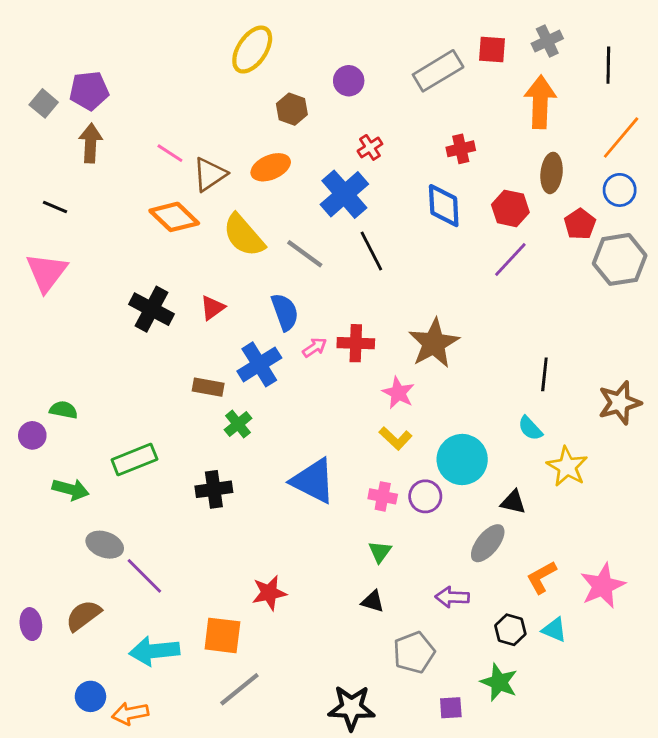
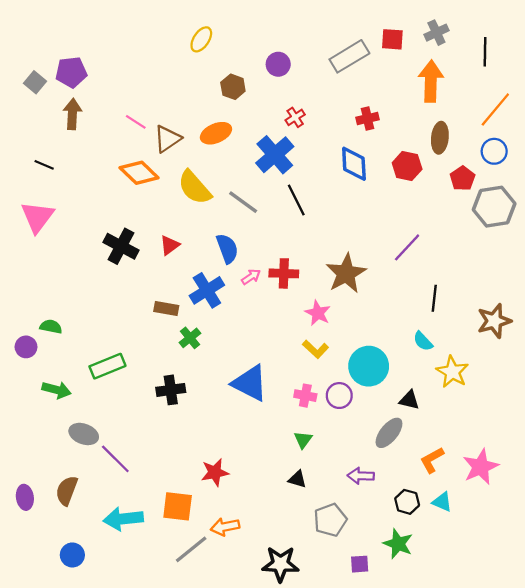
yellow ellipse: (252, 50) -> (201, 39), size x0.7
purple line: (510, 259) -> (407, 247), moved
brown semicircle: (83, 616) -> (67, 491), turned -32
orange arrow: (130, 713) -> (225, 527), moved

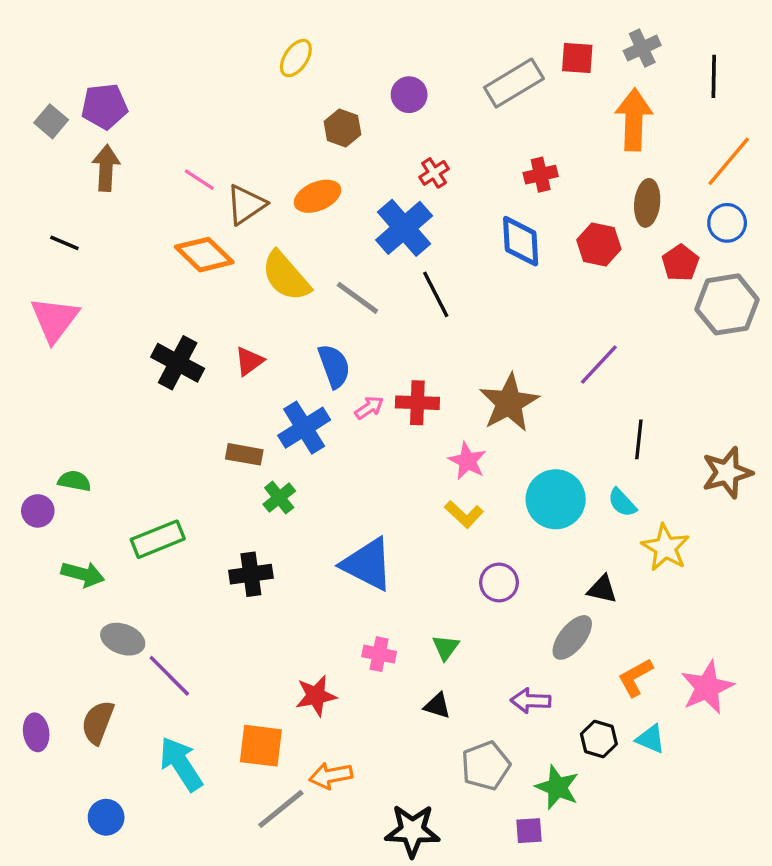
cyan circle: (369, 366) -> (556, 499), moved
pink cross: (305, 396) -> (379, 654), moved
cyan arrow: (123, 519) -> (181, 764), turned 63
green star: (398, 544) -> (557, 787), moved

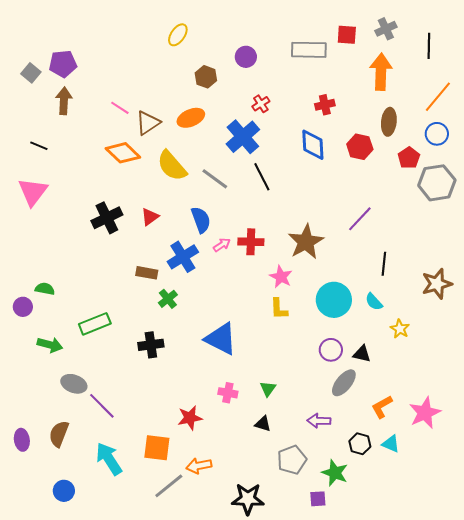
gray rectangle: (514, 83) -> (309, 50), turned 32
black cross: (178, 363) -> (107, 218), turned 36
yellow L-shape: (464, 514) -> (279, 309), turned 45
yellow star: (665, 548) -> (400, 329), size x0.7
purple circle: (499, 583) -> (331, 350), moved

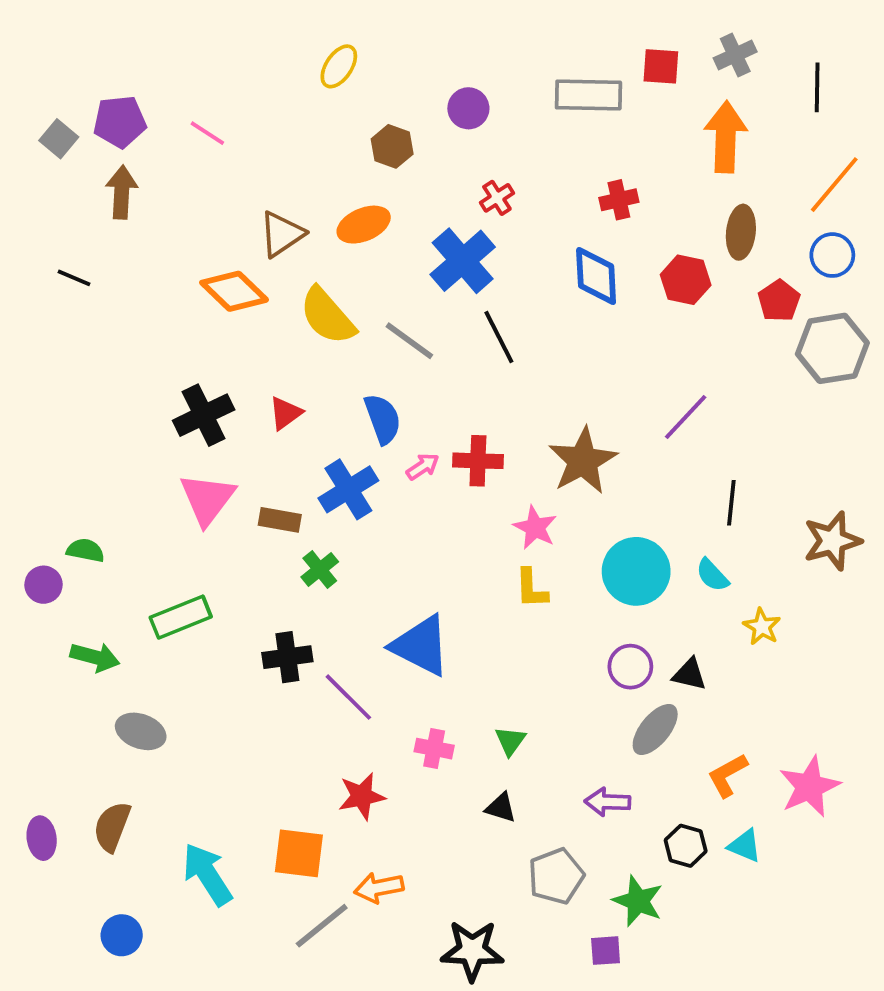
pink line: (120, 108) -> (207, 133), moved
pink triangle: (33, 192) -> (207, 499), moved
purple line: (102, 406) -> (348, 697), moved

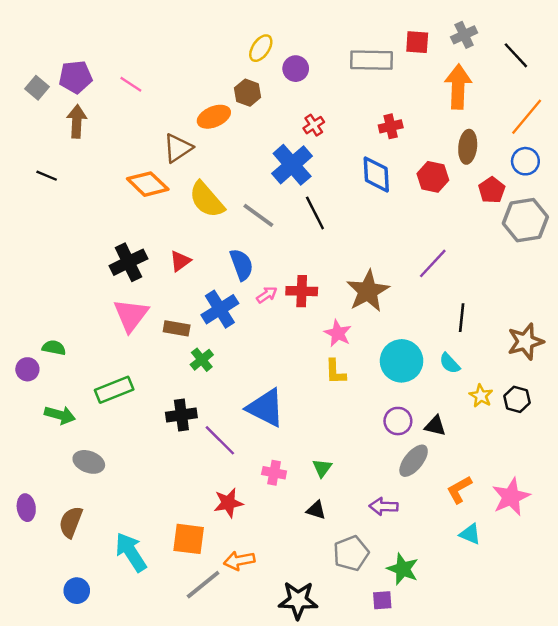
yellow ellipse: (339, 66) -> (261, 48), moved
black line: (817, 87) -> (516, 55), turned -44
orange ellipse: (364, 225) -> (214, 117), moved
purple ellipse: (42, 838) -> (26, 508), moved
black hexagon: (686, 846) -> (517, 399), moved

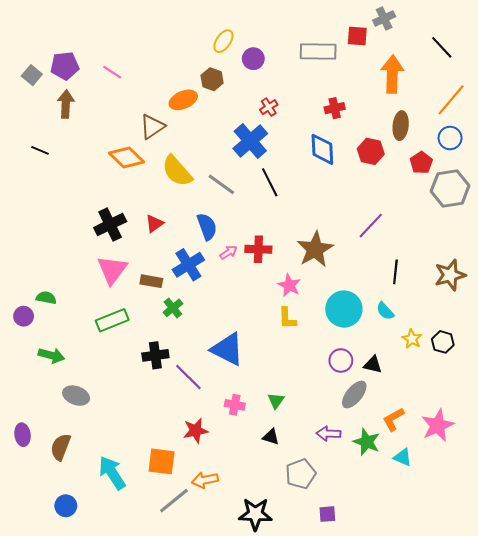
gray cross: (464, 35) -> (384, 18), moved
brown star: (525, 342) -> (450, 275), moved
green rectangle: (114, 390) -> (112, 320), moved
green star: (403, 569) -> (367, 442), moved

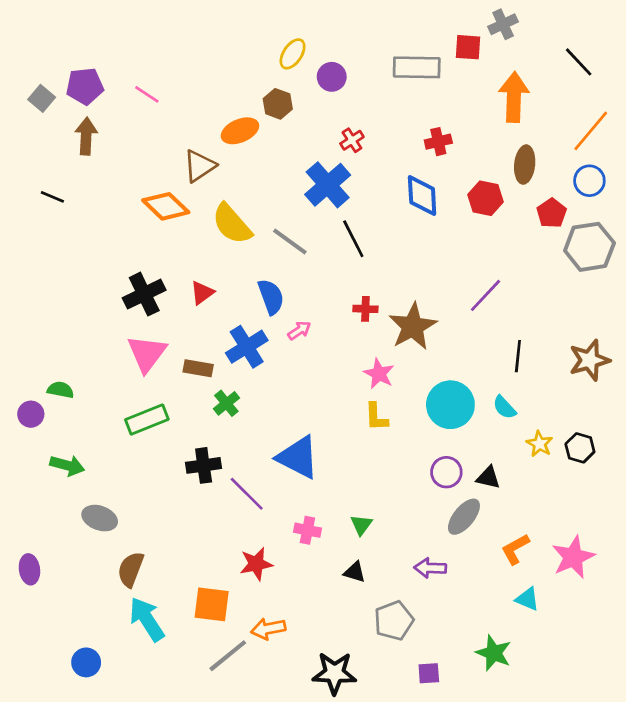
red cross: (258, 249) -> (365, 309), moved, size x0.7
green star: (367, 442) -> (494, 653), moved
brown semicircle: (61, 447) -> (131, 569), moved

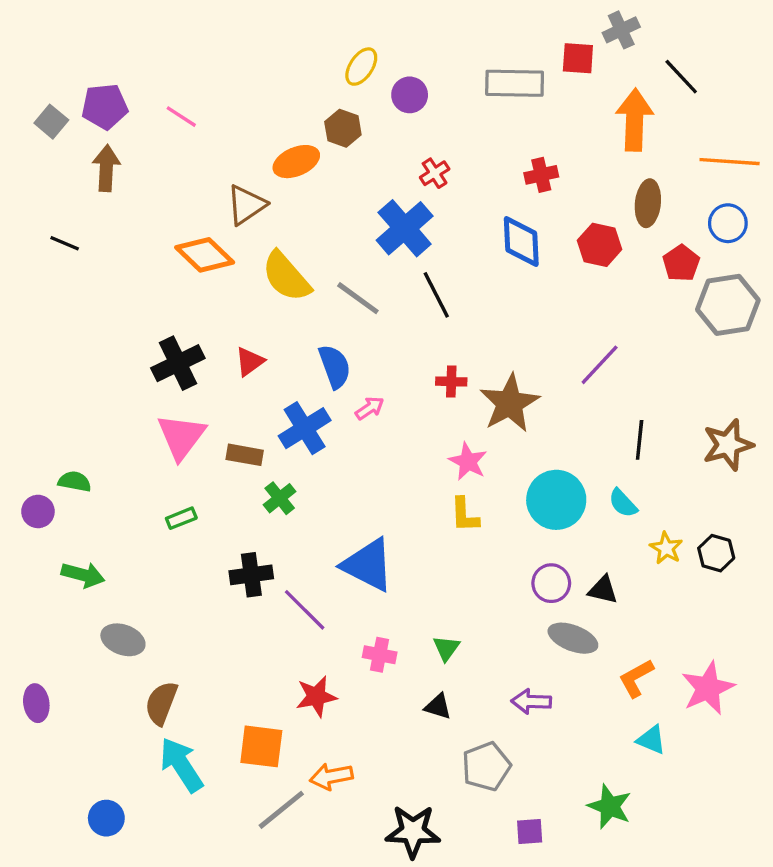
black line: (579, 62) -> (681, 77), moved
orange line: (591, 131) -> (730, 162), turned 54
green rectangle: (147, 420) -> (181, 518), size x0.6
gray ellipse: (464, 517) -> (573, 638), turned 72

